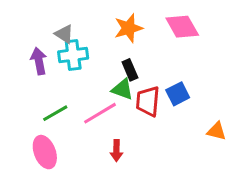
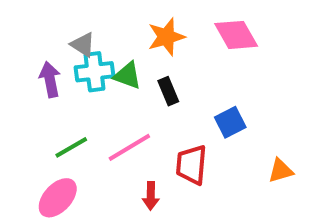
green triangle: (122, 89) -> (128, 76), moved
red trapezoid: (148, 101) -> (191, 165), moved
orange triangle: (217, 131) -> (281, 171), turned -30
pink ellipse: (45, 152) -> (58, 198), turned 64

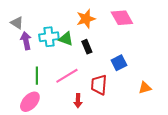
gray triangle: (83, 45) -> (17, 23), moved
green line: (71, 147) -> (37, 76), turned -60

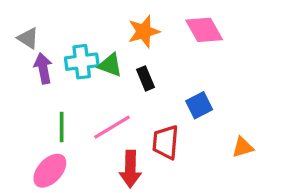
red arrow: (78, 101) -> (130, 169), size x1.5

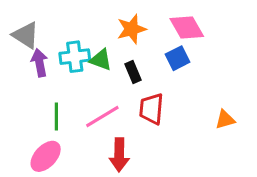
gray triangle: (28, 38) -> (26, 35), size x1.4
blue square: (199, 105) -> (177, 58), moved
red trapezoid: (166, 142) -> (151, 109), moved
orange triangle: (243, 147) -> (225, 120), moved

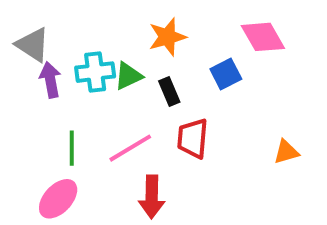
pink diamond: (187, 28) -> (263, 37), moved
green triangle: (101, 60) -> (128, 76), turned -45

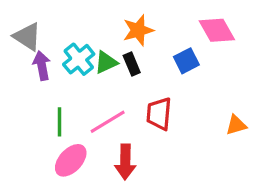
cyan cross: (95, 72) -> (79, 59), turned -32
black rectangle: (169, 92) -> (132, 64), moved
pink ellipse: (58, 199) -> (71, 160), moved

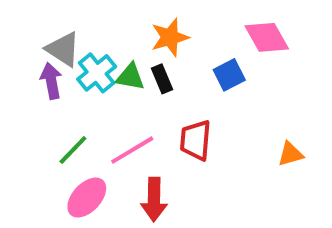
gray triangle: (27, 37) -> (63, 49), moved
green triangle: (106, 62) -> (130, 77), turned 35
green line: (59, 122) -> (73, 150), turned 44

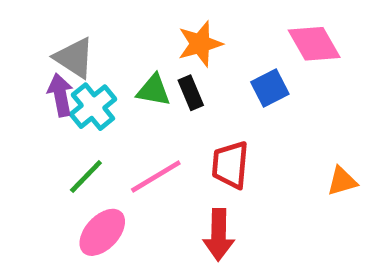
cyan cross: (97, 73) -> (93, 107), moved
red arrow: (154, 200) -> (219, 235), moved

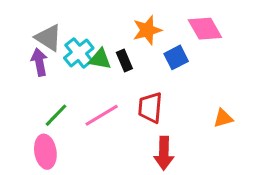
orange star: (200, 44) -> (147, 30), moved
cyan cross: (93, 107) -> (79, 53), moved
pink ellipse: (102, 232) -> (45, 152), moved, turned -52
red arrow: (219, 235) -> (164, 153), moved

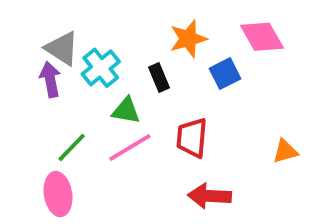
green triangle: (100, 59) -> (126, 111), moved
red arrow: (164, 153) -> (210, 196), turned 92

